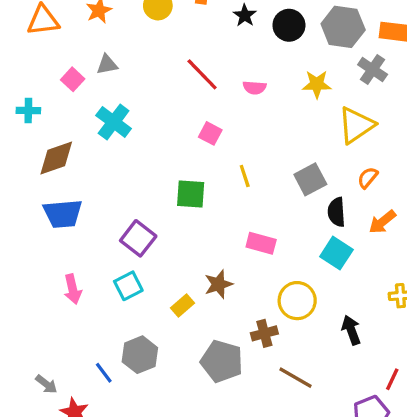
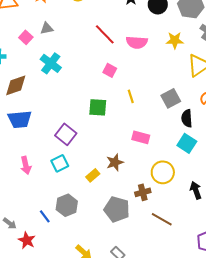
pink semicircle: (255, 88) -> (137, 42), size x1.5

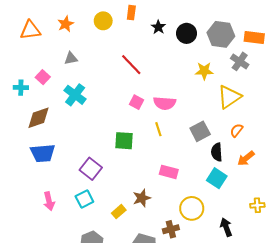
pink square: (26, 37) -> (43, 77), moved
pink semicircle: (137, 42) -> (165, 103), moved

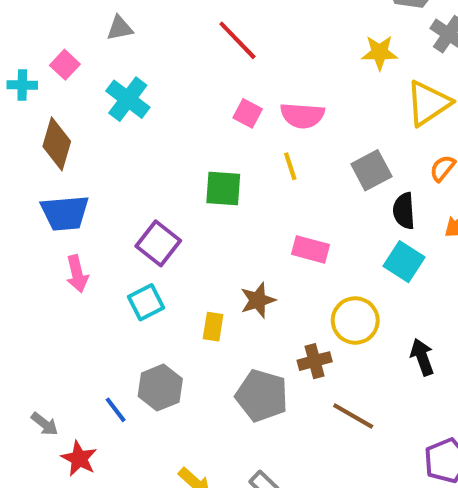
brown diamond: (39, 118) -> (57, 144), turned -55
pink arrow: (49, 201) -> (77, 274), moved
yellow rectangle: (119, 212) -> (213, 327), turned -40

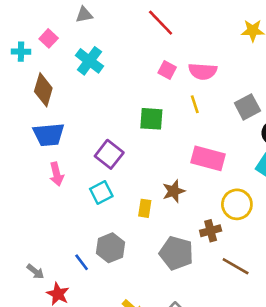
pink rectangle: (311, 249) -> (208, 158), size x1.4

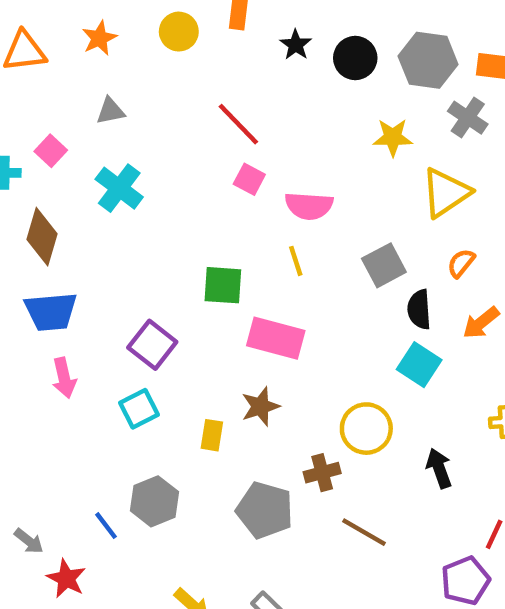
pink square: (167, 70) -> (249, 179), moved
pink rectangle: (208, 158) -> (276, 338), moved

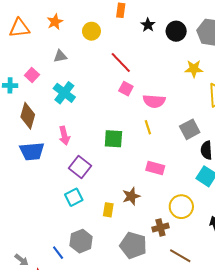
yellow circle: (179, 32) -> (91, 31), moved
pink rectangle: (276, 338) -> (155, 168), moved, size x0.7
pink arrow: (64, 378) -> (64, 136), moved

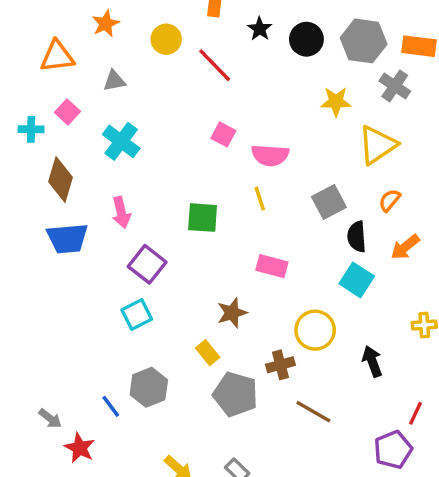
orange triangle: (19, 28) -> (57, 57), moved
red line: (121, 63) -> (215, 65), moved
yellow rectangle: (108, 210) -> (208, 353), moved, turned -48

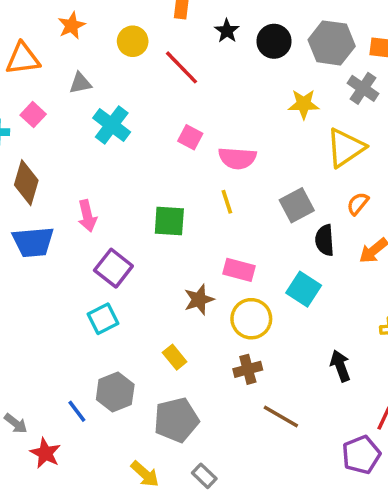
cyan cross: (121, 141) -> (112, 125), moved
cyan square: (357, 280) -> (304, 289), moved
brown star: (232, 313) -> (199, 300), moved
yellow circle: (315, 330) -> (251, 319), moved
gray pentagon: (235, 394) -> (176, 420), moved, turned -30

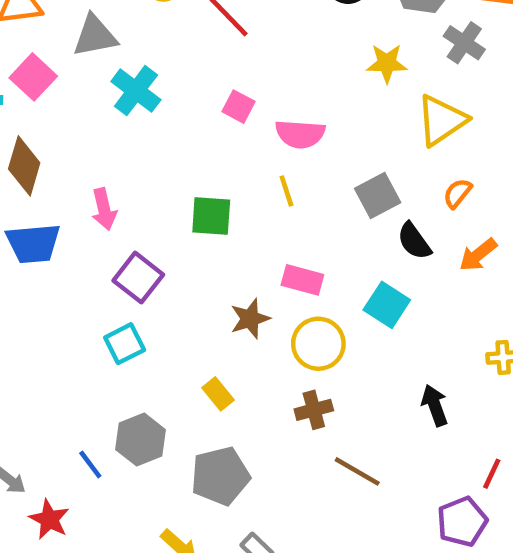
gray triangle: (80, 83) -> (95, 36), size x1.5
pink square: (33, 115) -> (33, 77), size x1.4
black semicircle: (325, 240) -> (414, 241), turned -32

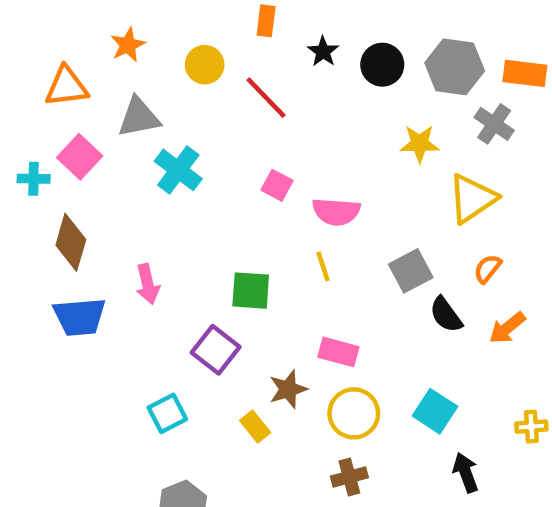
purple square: (138, 278) -> (216, 350), moved
cyan square: (387, 305) -> (435, 411), moved
yellow rectangle: (218, 394) -> (255, 427), moved

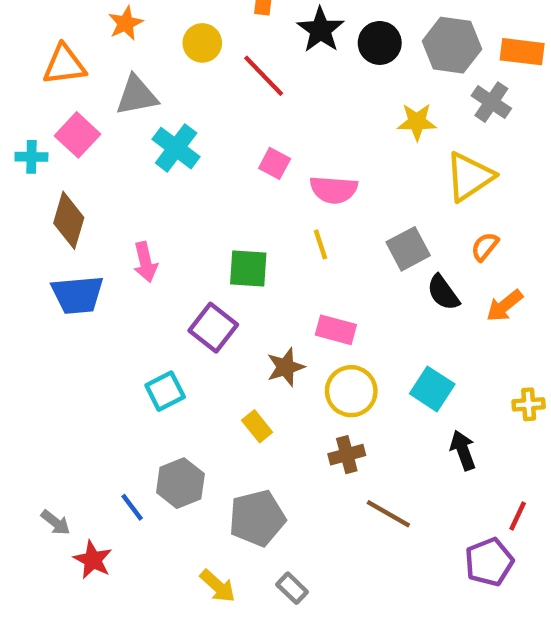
black star: (323, 52) -> (321, 30), size x1.5
yellow rectangle: (255, 427) -> (257, 426), moved

